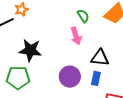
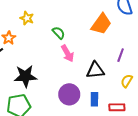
green semicircle: (83, 16) -> (59, 33), moved
blue rectangle: (96, 78) -> (94, 99), moved

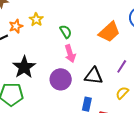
yellow star: (27, 18) -> (36, 20), moved
black star: (25, 76) -> (24, 67), turned 30
purple circle: (69, 94) -> (61, 79), moved

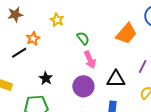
yellow star: (36, 20) -> (57, 20), moved
black star: (24, 67) -> (46, 78), size x0.6

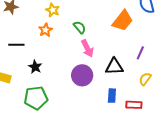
orange star: (33, 39) -> (46, 30), moved
black line: (19, 53) -> (16, 45), turned 35
black star: (46, 78) -> (35, 67), moved

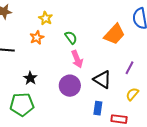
black star: (35, 67) -> (30, 78), moved
black triangle: (114, 67) -> (102, 79), turned 30

